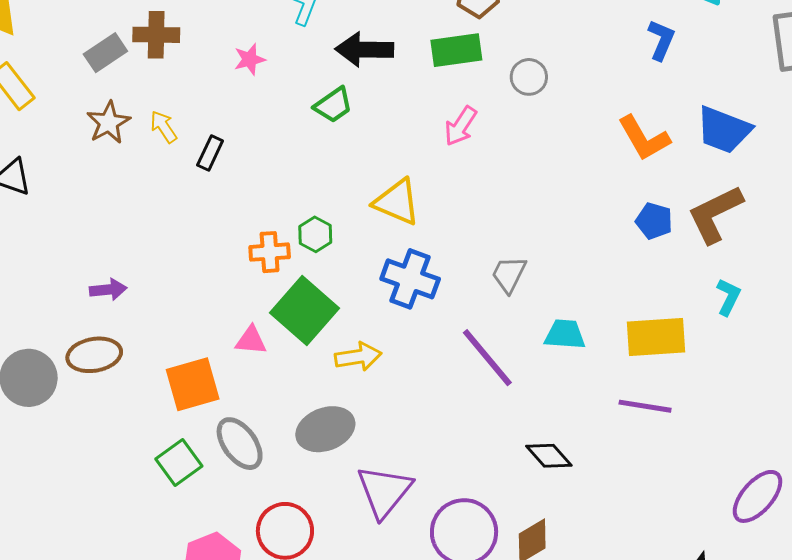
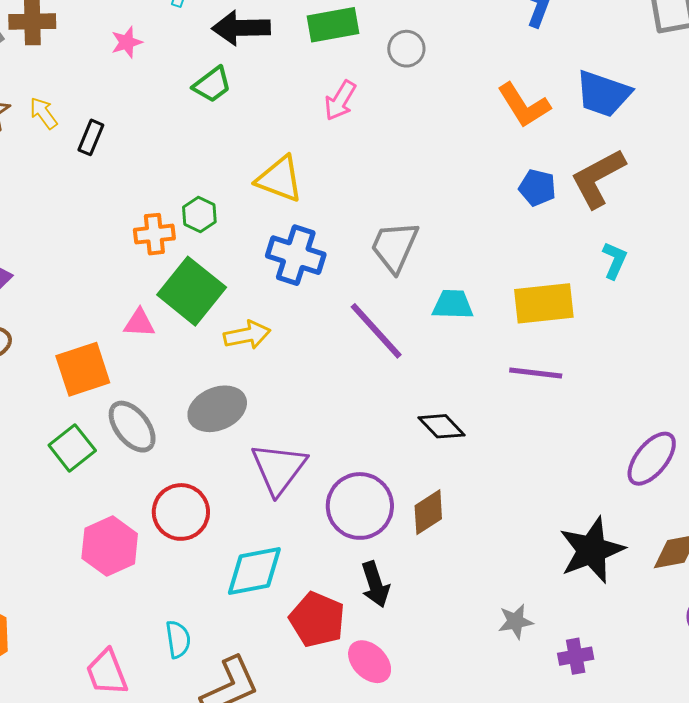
gray trapezoid: (509, 274) -> (394, 247), size x1.4

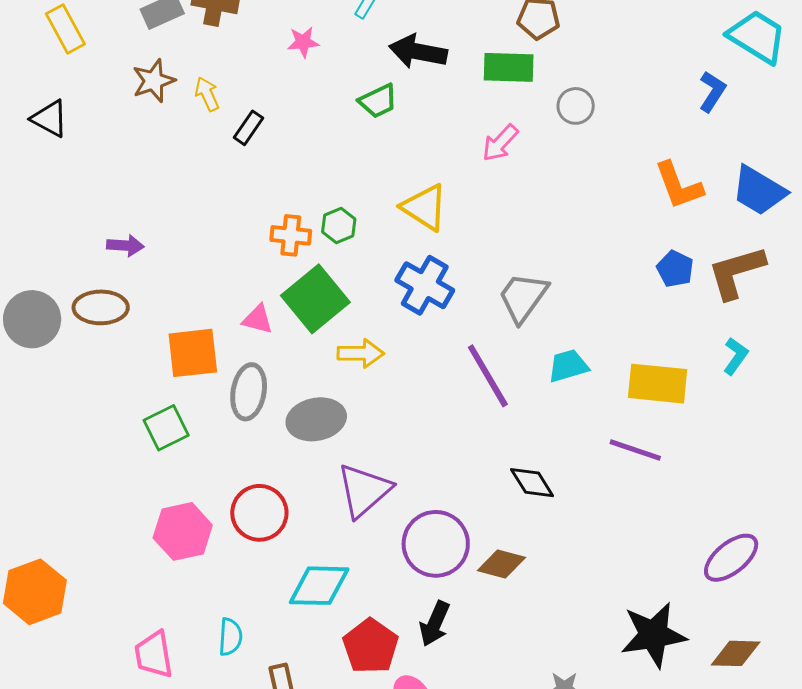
cyan trapezoid: (453, 304) -> (568, 366), turned -30
gray ellipse: (132, 427) -> (249, 392), moved, turned 36
brown diamond: (428, 512) -> (501, 564), turned 36
black arrow: (375, 584) -> (435, 624), turned 30

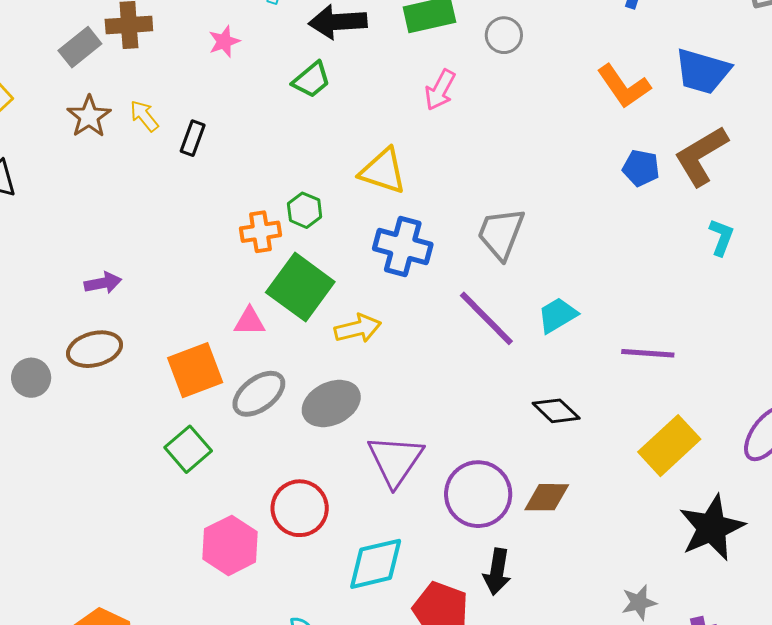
gray circle: (32, 319) -> (31, 378), size x0.7
cyan trapezoid: (568, 366) -> (557, 315), moved
yellow rectangle: (658, 384) -> (669, 446), moved, turned -34
gray ellipse: (249, 392) -> (259, 394), turned 58

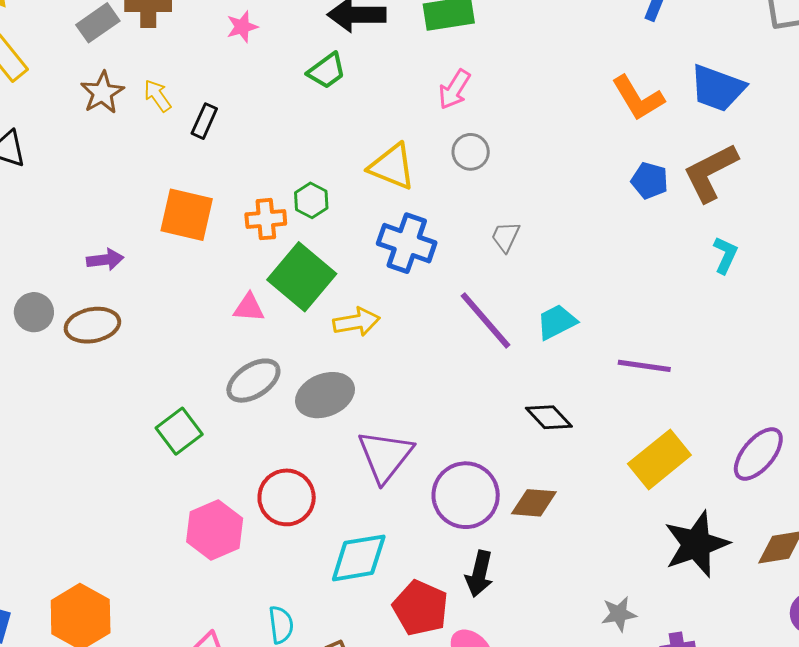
gray circle: (504, 35) -> (471, 152), moved
gray trapezoid: (501, 233) -> (506, 237), size x0.6
orange square: (195, 370) -> (187, 215), moved, turned 30
gray circle: (31, 378) -> (34, 312), moved

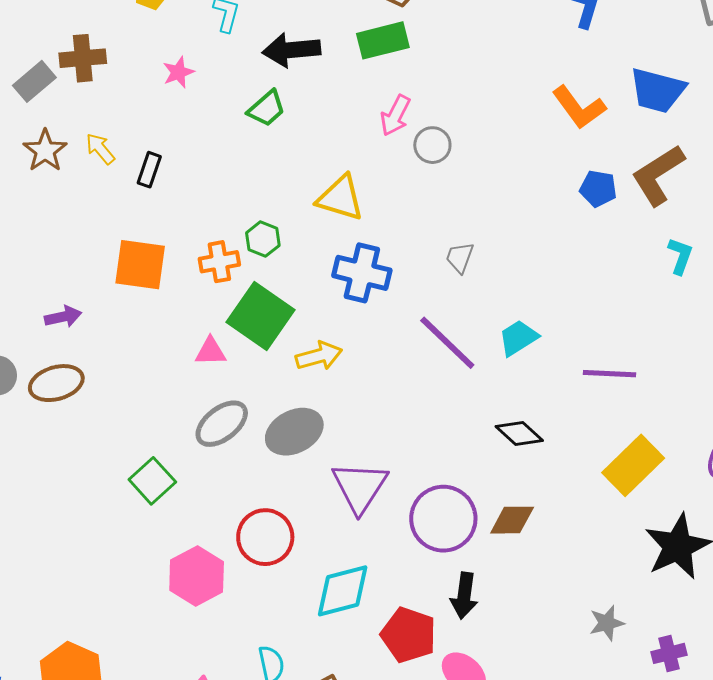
gray circle: (471, 152) -> (432, 145), moved

